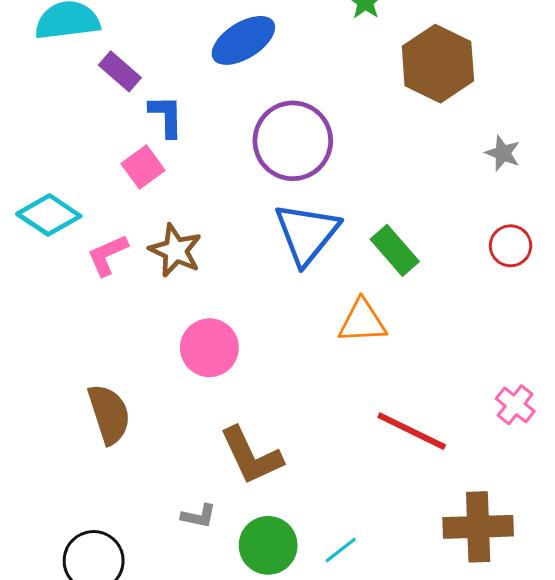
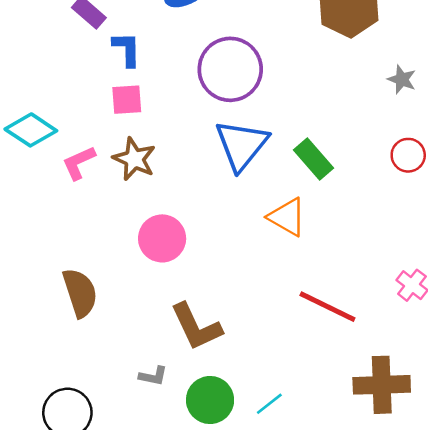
pink square: (143, 167) -> (127, 100), moved, turned 32
orange triangle: (362, 321) -> (287, 217), turned 33

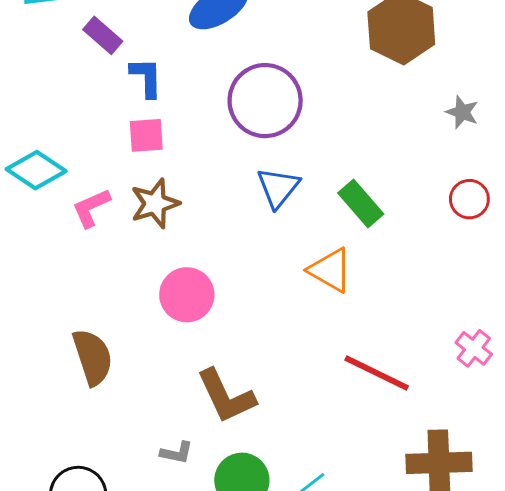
blue triangle: (242, 145) -> (278, 188), size x0.7
brown star: (134, 159) -> (155, 203), turned 30

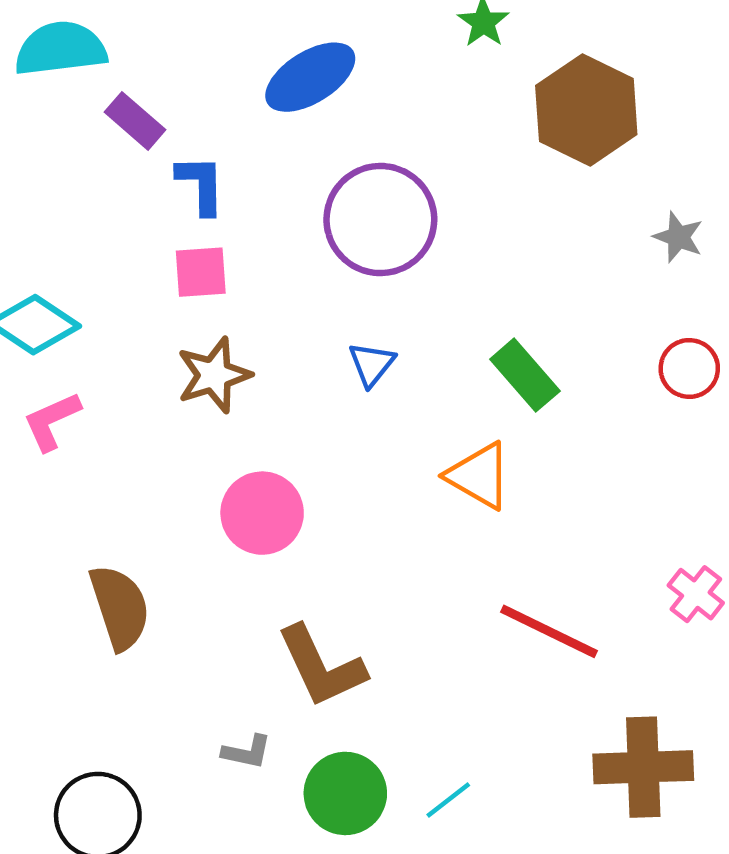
blue triangle: (278, 188) -> (372, 364), moved, size x0.7
pink L-shape: (91, 208) -> (52, 421), moved

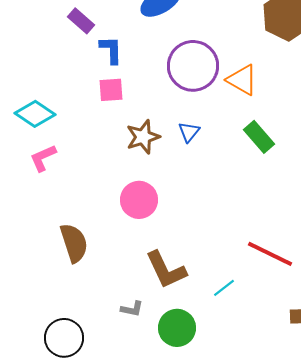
brown star: (214, 375) -> (143, 137), moved
orange triangle: (479, 476) -> (242, 80), moved
cyan line: (448, 800) -> (224, 288), moved

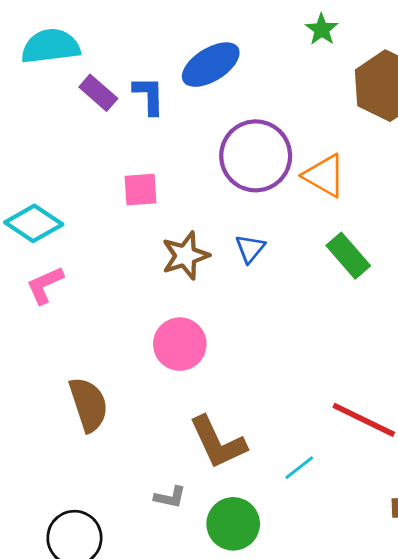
blue L-shape: (111, 50) -> (149, 95), moved

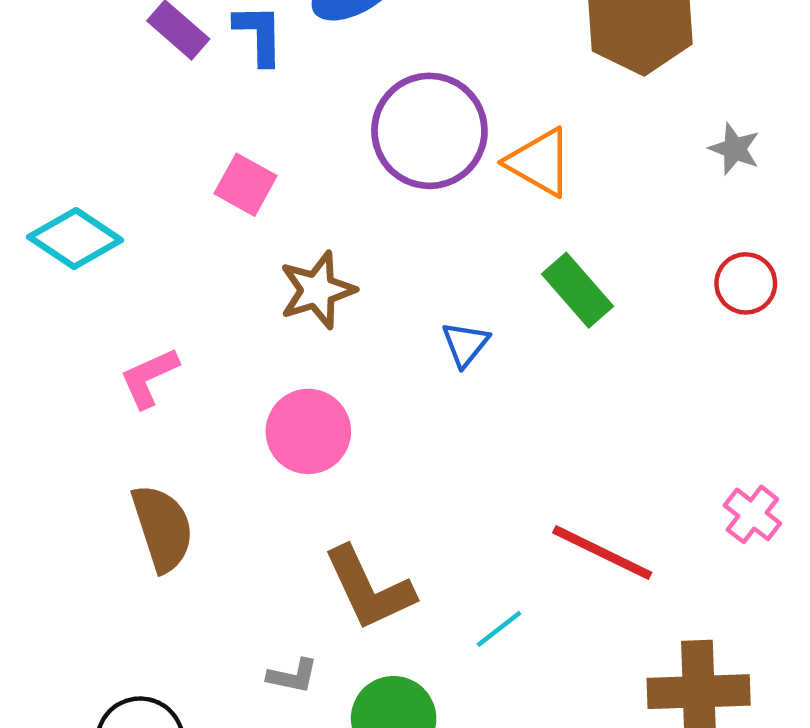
pink square: (140, 190) -> (246, 185), turned 33
blue triangle: (250, 249) -> (465, 344), moved
pink L-shape: (45, 285) -> (149, 378), moved

